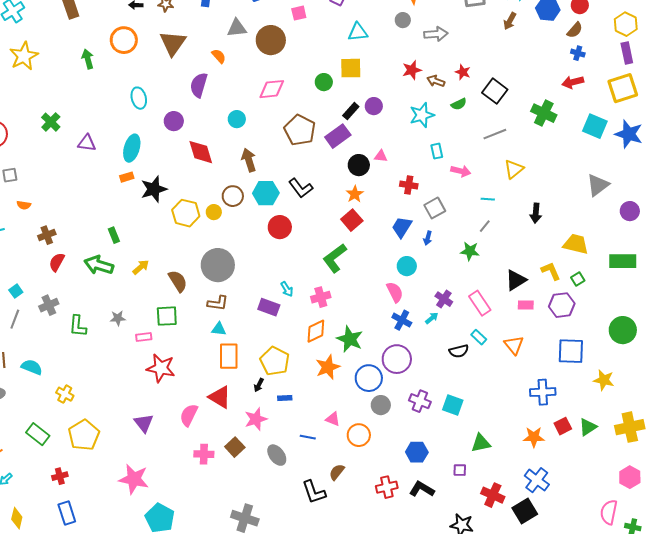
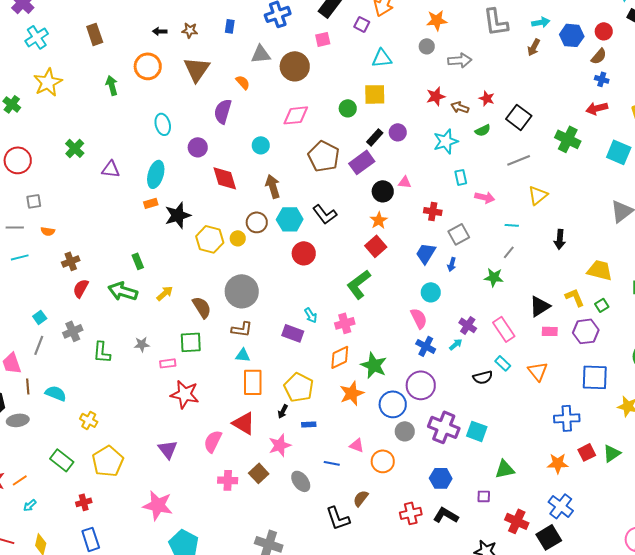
purple cross: (420, 401) -> (444, 427), size x1.4

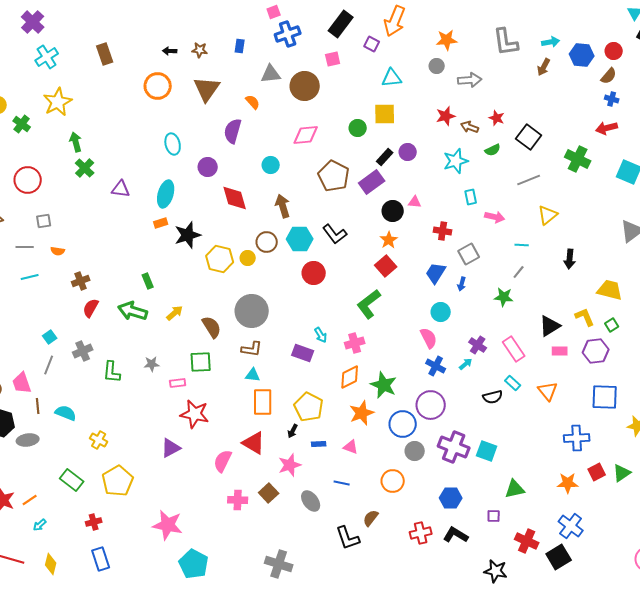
green arrow: (112, 85) -> (76, 142), moved
pink triangle: (357, 445) -> (351, 447), moved
purple triangle: (168, 449) -> (171, 448), moved, turned 40

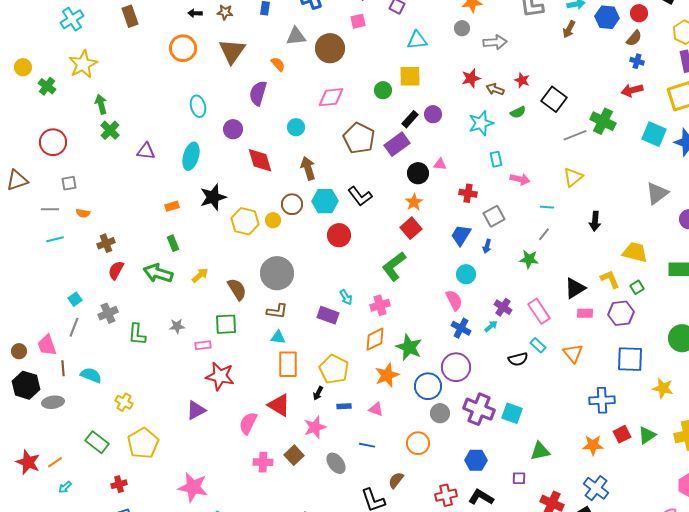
gray line: (529, 180) -> (575, 135), moved
orange rectangle: (161, 223) -> (172, 206), moved

